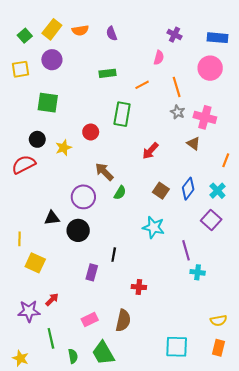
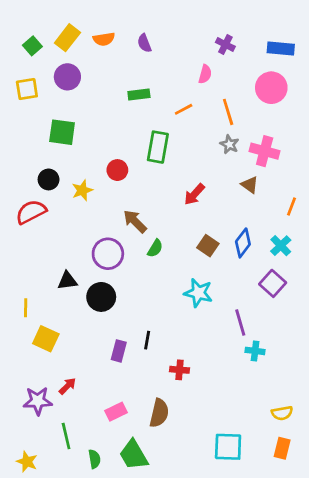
black line: (114, 255) -> (147, 340), moved

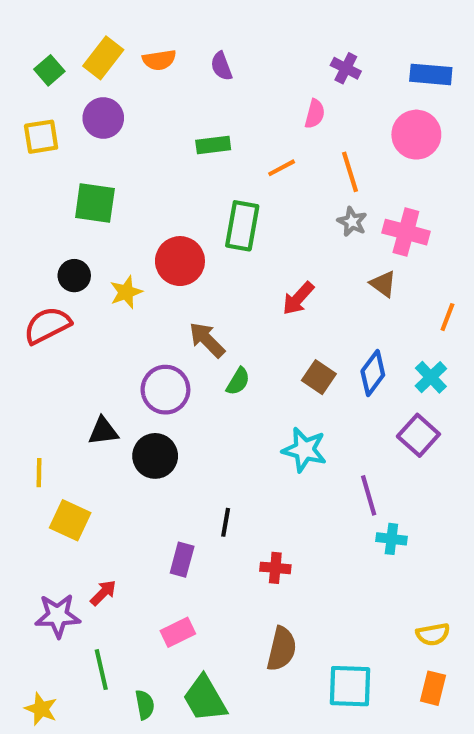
red circle: (117, 170) -> (180, 261), size x1.5
purple rectangle: (119, 351) -> (182, 560), moved
brown semicircle: (159, 413) -> (282, 649), moved

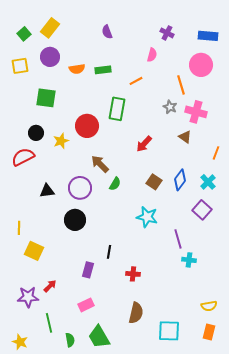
orange semicircle: (159, 60) -> (77, 69), moved
orange line: (350, 172) -> (181, 85), moved
black triangle: (103, 431) -> (47, 191), moved

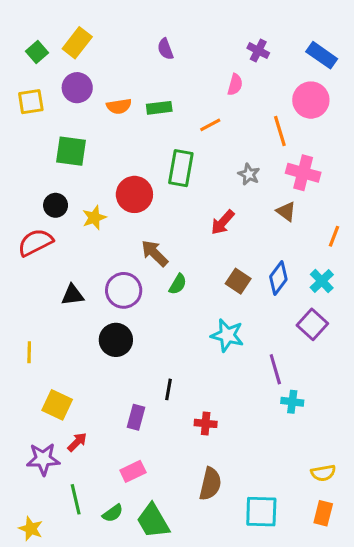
blue rectangle: (208, 36) -> (322, 55), turned 30
gray star: (170, 107) -> (249, 174), moved
yellow square: (34, 251) -> (57, 405), moved
green semicircle: (70, 340) -> (113, 513), moved, turned 64

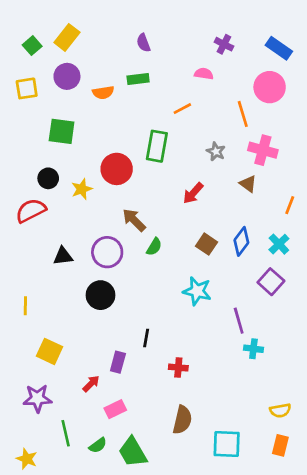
pink semicircle: (235, 85) -> (204, 74), turned -96
green rectangle: (159, 108) -> (138, 79), moved
red arrow: (77, 442) -> (91, 384), moved

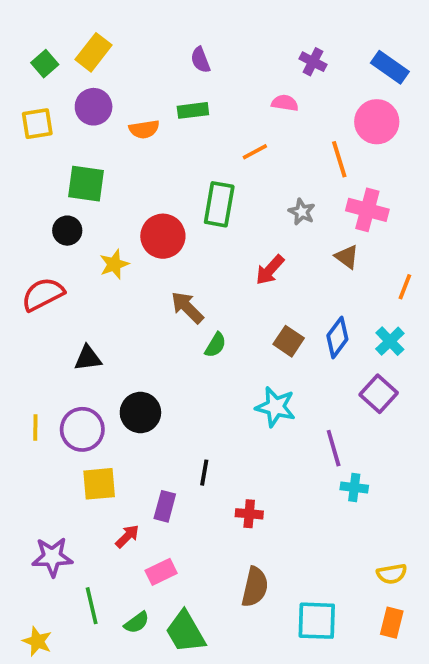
black circle: (48, 178) -> (67, 231), moved
purple circle: (107, 252) -> (82, 429), moved
yellow square: (50, 351) -> (99, 484), moved, turned -30

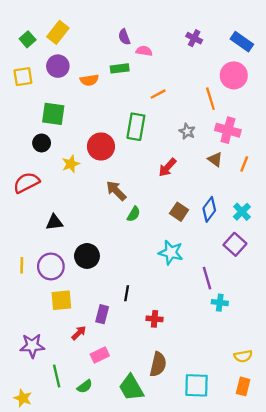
pink semicircle: (285, 103) -> (144, 51), moved
orange line: (405, 287) -> (244, 164), moved
green trapezoid: (185, 632) -> (131, 388), moved

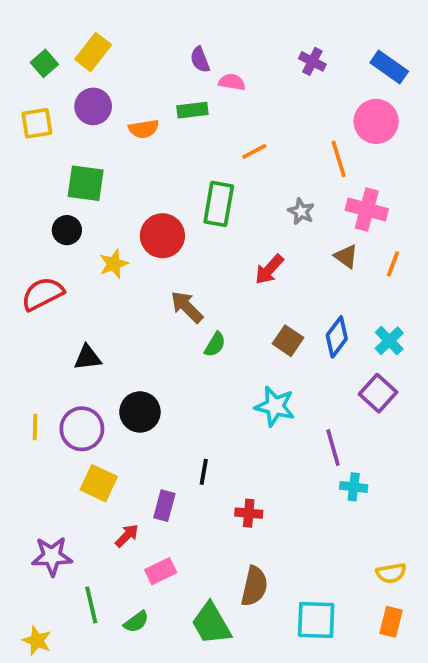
yellow square: (61, 300) -> (99, 483), turned 30

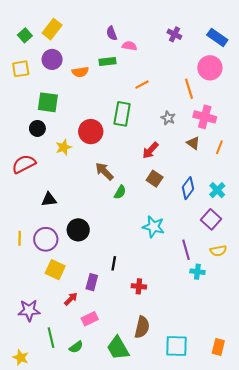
brown square: (288, 341) -> (155, 179), moved
yellow semicircle: (391, 573) -> (218, 251), moved

